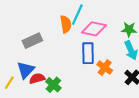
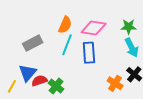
cyan line: (77, 15) -> (67, 45), moved
orange semicircle: (66, 24) -> (65, 25), turned 36
orange cross: (105, 67) -> (115, 83), moved

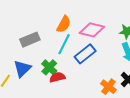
blue rectangle: (89, 53) -> (85, 54), turned 50
red semicircle: (39, 81) -> (57, 77), moved
green cross: (56, 86) -> (49, 67), moved

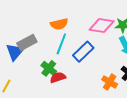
orange semicircle: (64, 24) -> (59, 24), turned 54
pink diamond: (92, 30) -> (102, 26), moved
blue triangle: (22, 69) -> (15, 52), moved

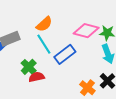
orange semicircle: (59, 24) -> (44, 24), turned -36
cyan line: (61, 44) -> (44, 44), turned -60

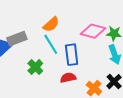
blue rectangle: (65, 54) -> (72, 55), turned -60
red semicircle: (37, 77) -> (68, 78), moved

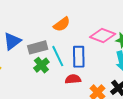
gray rectangle: (17, 39) -> (38, 47), moved
cyan line: (51, 44) -> (58, 56), moved

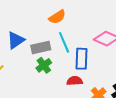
orange semicircle: (62, 24) -> (57, 17), moved
cyan line: (58, 56) -> (64, 42), moved

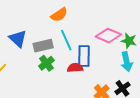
blue triangle: (16, 40) -> (18, 39), turned -42
red semicircle: (75, 81) -> (75, 68), moved

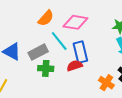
pink diamond: (108, 36) -> (75, 22), moved
green cross: (46, 63) -> (46, 68), turned -35

